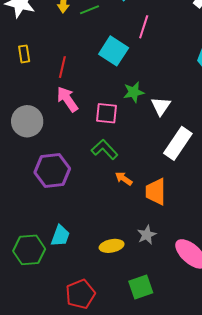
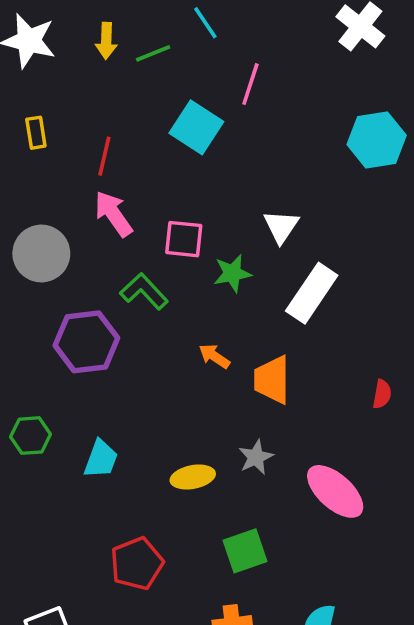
green star: (134, 92) -> (232, 273), moved
green L-shape: (105, 149) -> (144, 291), moved
green hexagon: (29, 250) -> (31, 436), moved, size x0.7

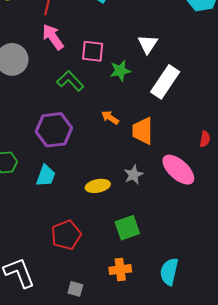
purple hexagon: (86, 342) -> (54, 130), moved
pink ellipse: (335, 491) -> (178, 170), moved

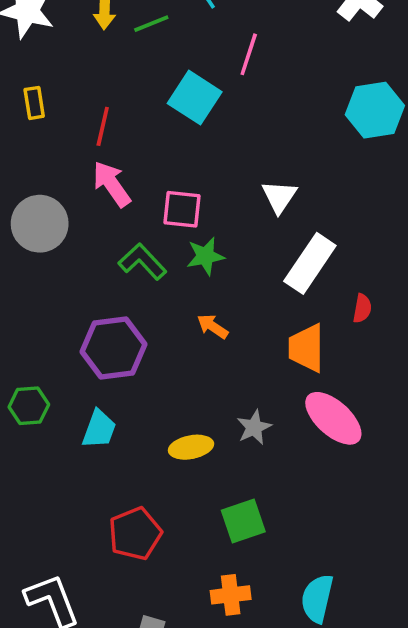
green star: (120, 71) -> (205, 256), moved
orange trapezoid: (143, 131) -> (306, 348), moved
red semicircle: (205, 139) -> (362, 308), moved

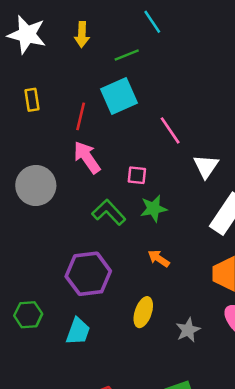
green line: (151, 24) -> (127, 55), moved
pink line: (249, 54) -> (170, 130), moved, turned -52
cyan square: (195, 98) -> (119, 96), moved, turned 33
pink square: (182, 209) -> (137, 175), size x0.7
yellow ellipse: (191, 447) -> (143, 312), moved, turned -60

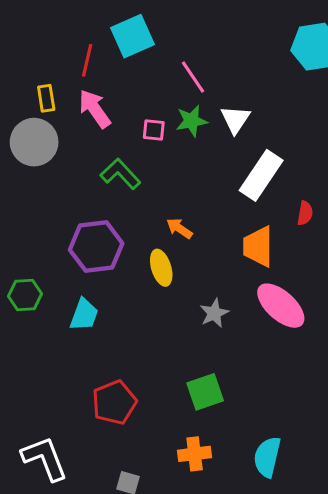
yellow rectangle: (32, 100) -> (46, 98), moved
green star: (154, 209) -> (192, 121), moved
yellow ellipse: (143, 312) -> (161, 268), moved, turned -36

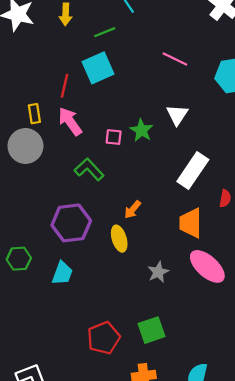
pink line: (193, 77) -> (175, 59), moved, turned -30
white triangle: (235, 119) -> (177, 115), moved
green star: (192, 121) -> (141, 130), turned -30
orange arrow: (179, 228) -> (133, 210), turned -84
red pentagon: (114, 402) -> (104, 338), moved

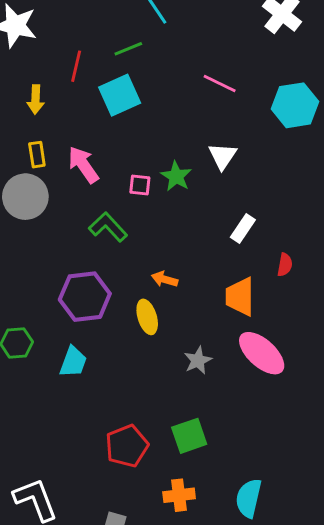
yellow arrow: (66, 14) -> (36, 99), moved
red line: (65, 86) -> (76, 66), moved
white rectangle: (193, 171) -> (243, 228), size x0.6
orange arrow: (133, 210) -> (165, 279), turned 66

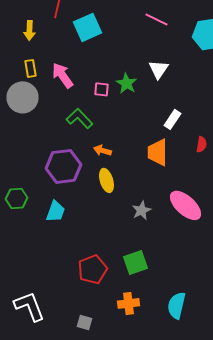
orange arrow: (165, 279) -> (102, 150), moved
orange trapezoid: (240, 297) -> (158, 152), moved

